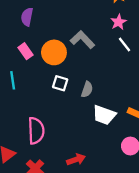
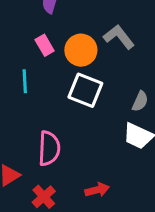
white square: (60, 83) -> (85, 90), size x1.6
gray semicircle: (87, 89) -> (140, 101), moved

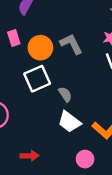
white square: (85, 90) -> (37, 79), turned 32
gray semicircle: (140, 101) -> (65, 94), moved, turned -70

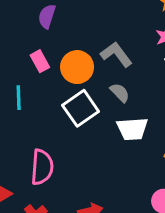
gray semicircle: (65, 94) -> (120, 93), moved
white trapezoid: (69, 122) -> (132, 129), moved, turned -30

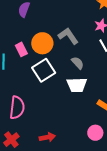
pink rectangle: (40, 61) -> (21, 49), moved
gray semicircle: (120, 93) -> (78, 63), moved

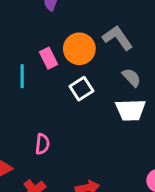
white square: (44, 70) -> (81, 89), size x0.7
pink semicircle: (17, 108) -> (42, 144), size x0.6

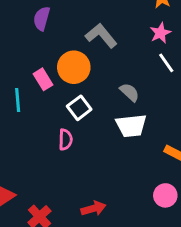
gray L-shape: (118, 38) -> (101, 36), moved
pink semicircle: (42, 144) -> (66, 140), moved

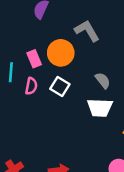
white square: (79, 108) -> (60, 87), turned -30
pink semicircle: (66, 140) -> (31, 86), moved

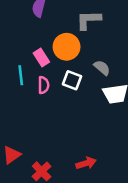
gray L-shape: (87, 31) -> (89, 20), turned -50
gray semicircle: (103, 80) -> (102, 68), moved

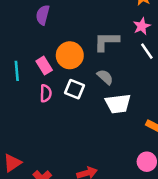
gray L-shape: (89, 20) -> (106, 41), moved
cyan line: (21, 75) -> (17, 71), moved

